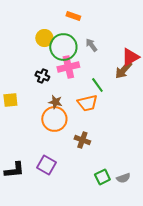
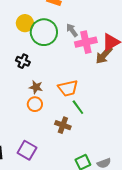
pink cross: (68, 67) -> (86, 42), moved
green line: (97, 85) -> (78, 107), moved
orange circle: (54, 119) -> (35, 104), size x0.6

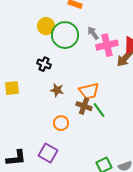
orange circle: (35, 104) -> (61, 123), moved
brown cross: (63, 125) -> (84, 106), moved

